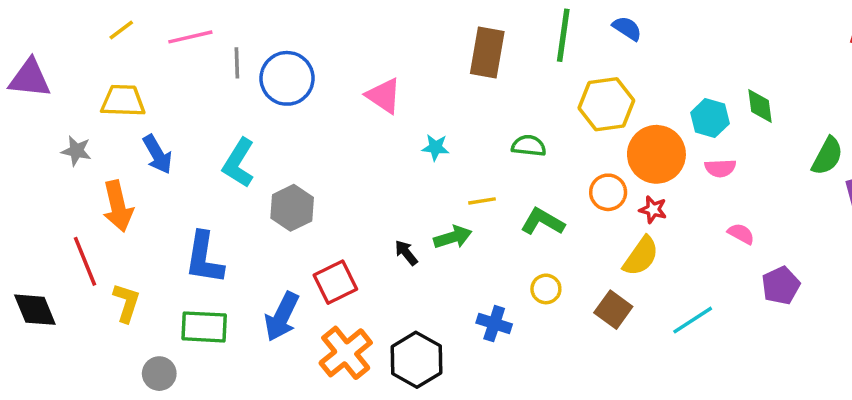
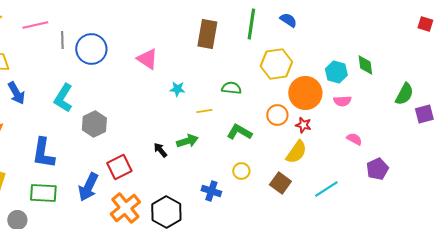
yellow line: (482, 201) -> (204, 111), moved

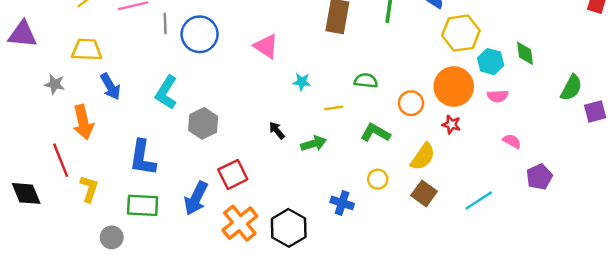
yellow hexagon: (276, 64) -> (461, 33), moved
orange circle: (277, 115) -> (411, 103), moved
black arrow: (160, 150) -> (277, 130), moved
yellow semicircle: (296, 152) -> (423, 157), moved

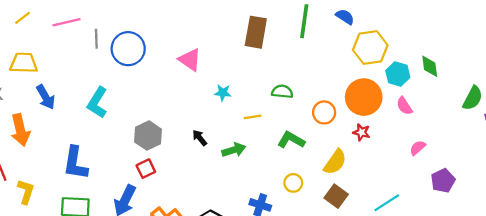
pink semicircle: (498, 96) -> (404, 106), turned 60
gray hexagon: (203, 123) -> (148, 136), moved
pink semicircle: (512, 141) -> (418, 148), turned -70
red square: (233, 174) -> (146, 169), moved, size x0.7

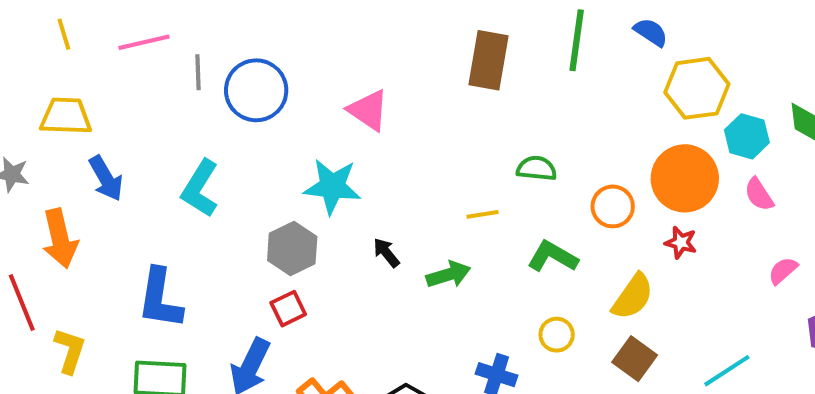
yellow line: (23, 18) -> (64, 34), turned -70
cyan star: (223, 93) -> (332, 186), moved, size x1.8

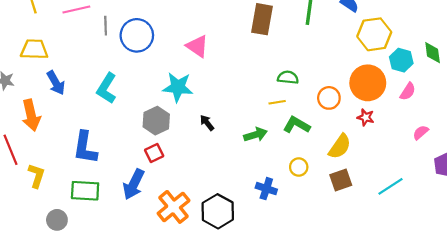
pink semicircle: (759, 194) -> (408, 91), turned -114
yellow line: (482, 214) -> (277, 102), moved
green arrow: (448, 275) -> (256, 135), moved
brown square: (635, 359) -> (341, 180), turned 35

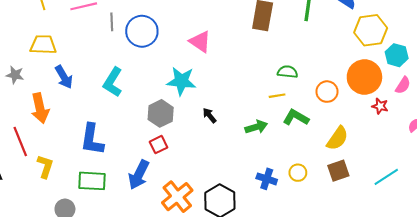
red star: (366, 117) -> (380, 106), moved
yellow circle: (299, 167) -> (298, 173), moved

